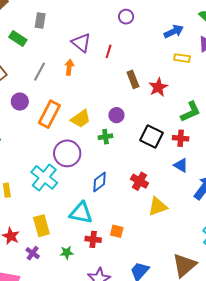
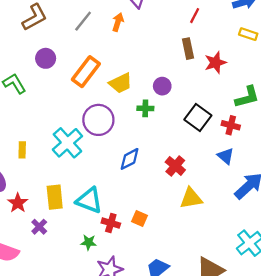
red line: (109, 51) -> (195, 16), moved
purple circle: (20, 102) -> (46, 58), moved
cyan triangle: (81, 213) -> (89, 200), moved
green star: (67, 253) -> (89, 242), moved

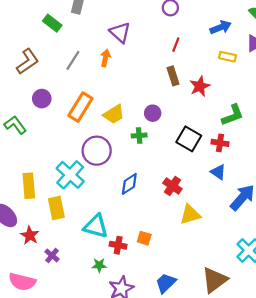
yellow rectangle: (22, 150) -> (29, 186), size x1.6
yellow rectangle: (55, 197) -> (56, 208), moved

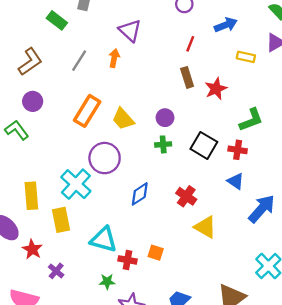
blue arrow: (221, 27) -> (226, 25), moved
purple circle: (42, 99) -> (33, 101), moved
yellow trapezoid: (114, 114) -> (123, 119), turned 80
green cross: (139, 136) -> (163, 144), moved
yellow triangle: (190, 215) -> (205, 227), turned 45

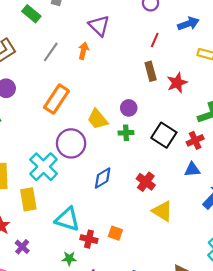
yellow trapezoid: (123, 119) -> (98, 119), moved
red cross: (238, 150) -> (195, 140), turned -35
blue triangle: (236, 181) -> (192, 170), turned -42

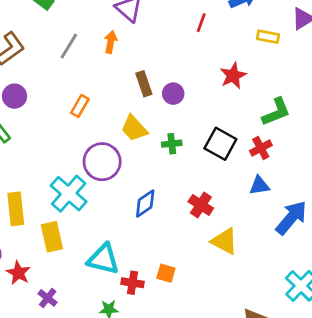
brown rectangle: (151, 71) -> (144, 84), moved
orange rectangle: (56, 99) -> (80, 106), size x0.6
purple circle: (129, 108) -> (173, 94), moved

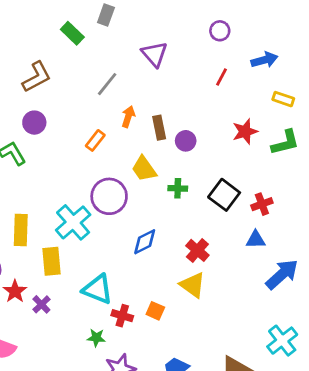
orange arrow: (111, 42) -> (128, 117), moved
gray line: (69, 46) -> (107, 84), moved
green L-shape: (276, 112) -> (285, 143), moved
yellow triangle: (224, 241) -> (193, 285), moved
purple cross: (48, 298) -> (41, 304), moved

